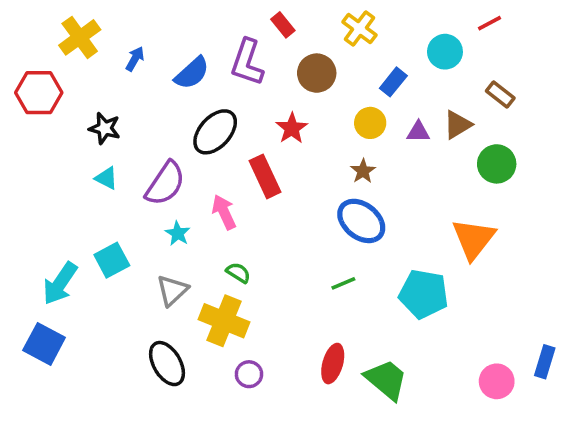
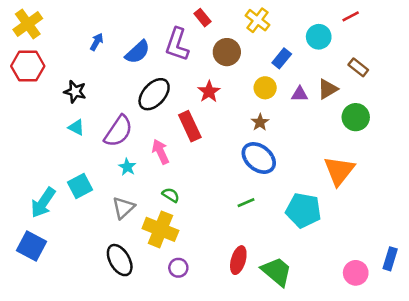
yellow cross: (80, 37) -> (28, 24), moved

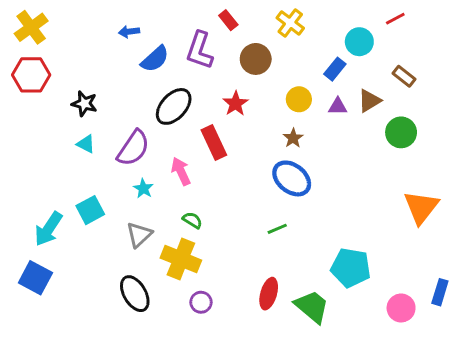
blue arrow: (97, 42) -> (129, 32), moved, turned -126
blue rectangle: (282, 58) -> (335, 69), moved
orange triangle: (339, 171) -> (421, 207), moved
cyan pentagon: (303, 210) -> (351, 268), moved

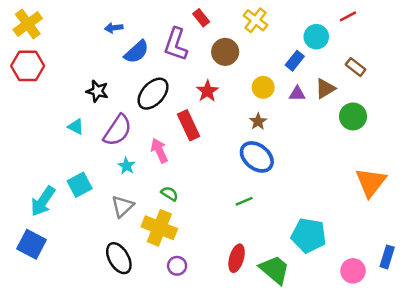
black star: (84, 104) -> (97, 91), moved

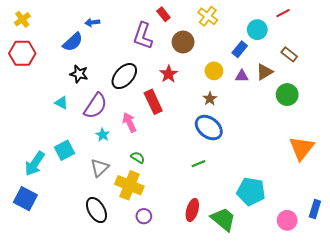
yellow cross: (28, 24) -> (22, 19), size x0.7
blue semicircle: (137, 52) -> (73, 42), moved

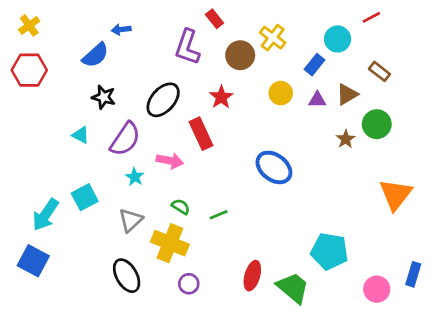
yellow cross: (208, 16) -> (273, 38), moved
brown star: (210, 99) -> (346, 139), moved
pink arrow: (129, 122) -> (170, 161), turned 126
green line: (198, 164) -> (219, 215), moved

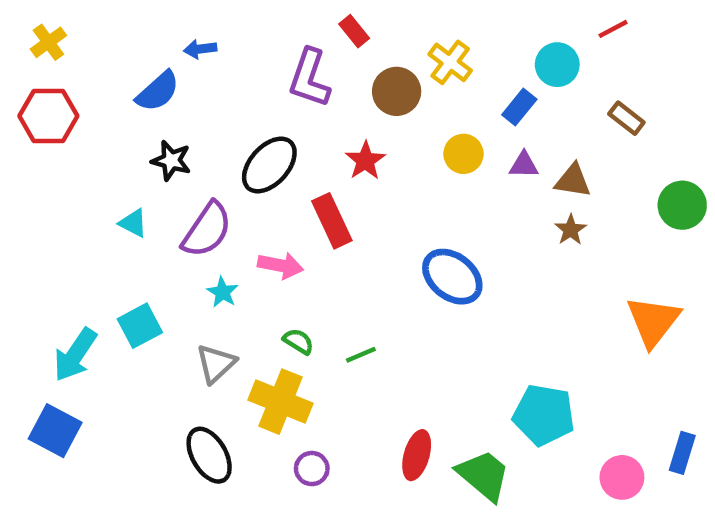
brown triangle: (347, 94) -> (573, 181), moved, turned 40
green circle: (377, 124) -> (682, 205), moved

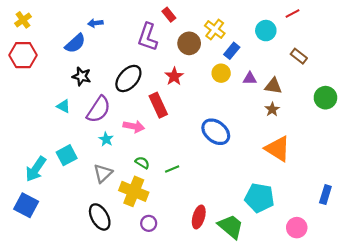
blue rectangle: (519, 107) -> (232, 51), moved
orange triangle: (653, 321) -> (278, 149), moved, turned -36
blue rectangle: (682, 453) -> (325, 195), moved

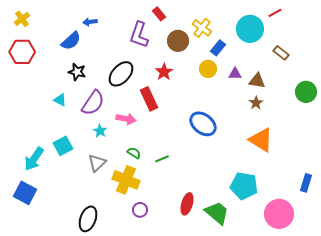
cyan circle: (266, 31) -> (250, 29), size x1.4
black ellipse: (100, 217) -> (88, 219), moved, turned 50
pink circle: (297, 228) -> (279, 214), size x1.5

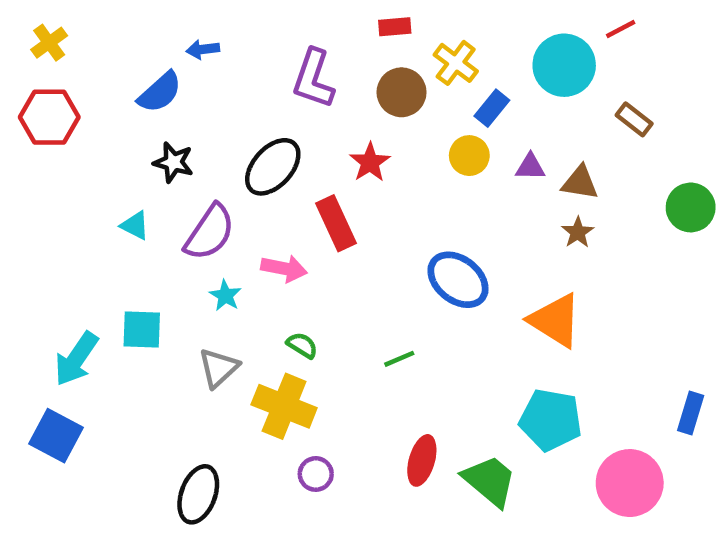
red rectangle: (159, 14) -> (395, 27), moved, turned -56
orange triangle: (261, 140) -> (555, 320), moved
cyan square: (63, 146) -> (142, 329), turned 30
green line: (162, 159) -> (399, 359), moved

